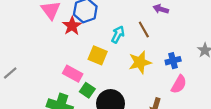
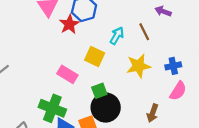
green square: (87, 90) -> (99, 91), moved, turned 32

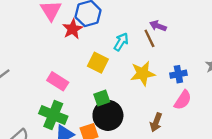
purple arrow: (163, 11) -> (158, 26), moved
pink rectangle: (67, 74) -> (58, 81), moved

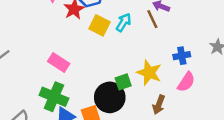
yellow square: (98, 63) -> (99, 25), moved
yellow star: (143, 73) -> (149, 73), moved, turned 30
green square: (102, 98) -> (123, 82), moved

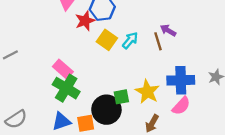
blue cross: (182, 56) -> (181, 80), size x1.6
green cross: (54, 97) -> (66, 88), moved

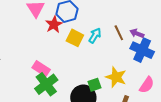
purple arrow: (168, 30) -> (137, 33), moved
blue cross: (181, 80) -> (142, 50), moved, turned 35
green cross: (66, 88) -> (46, 84), turned 30

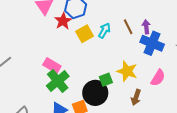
purple arrow: (137, 33) -> (146, 27), turned 64
yellow square: (75, 38) -> (85, 34), turned 36

